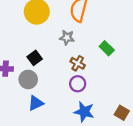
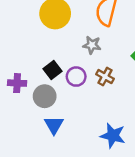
purple circle: (78, 84) -> (76, 77), moved
blue triangle: (36, 103) -> (54, 125), turned -35

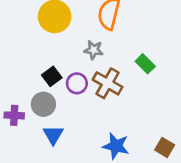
brown cross: (105, 77) -> (108, 83), size x1.5
purple cross: (17, 83) -> (14, 115), moved

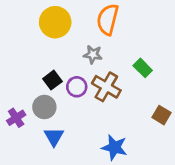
purple cross: (14, 115) -> (16, 118), turned -36
brown square: (165, 147) -> (162, 115), moved

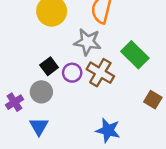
gray star: (93, 54) -> (88, 42), size x1.5
green rectangle: (143, 68) -> (135, 55), size x1.5
blue triangle: (54, 137) -> (39, 127), moved

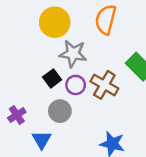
gray star: (88, 42) -> (73, 54), moved
gray circle: (41, 92) -> (60, 111), moved

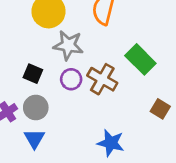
black square: (52, 78) -> (33, 74), moved, turned -30
gray circle: (60, 111) -> (36, 108), moved

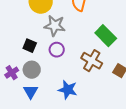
brown cross: (102, 79) -> (92, 61), moved
blue star: (111, 143) -> (68, 90), moved

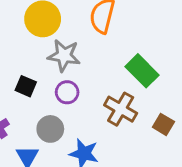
gray circle: (32, 70) -> (50, 129), moved

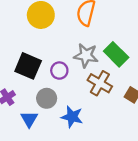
gray star: (64, 56) -> (86, 55), moved
black square: (26, 86) -> (28, 66), size x1.6

